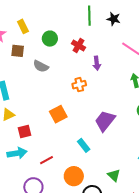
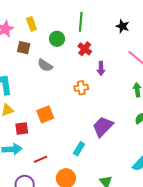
green line: (89, 16) -> (81, 22), moved
orange square: (58, 114) -> (45, 114), moved
cyan rectangle: (84, 145) -> (79, 149), turned 64

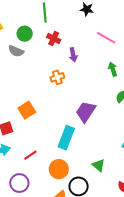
gray semicircle: (45, 65) -> (16, 51), moved
cyan rectangle: (79, 149) -> (66, 138), size x1.6

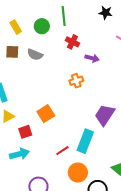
green circle: (25, 34) -> (42, 26), moved
purple arrow: (73, 55) -> (92, 58), turned -64
red line: (30, 155) -> (62, 151), moved

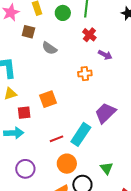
gray semicircle: (35, 55) -> (49, 48), moved

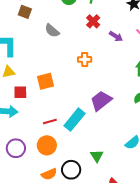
brown square: (28, 32) -> (25, 12), moved
purple arrow: (105, 55) -> (116, 36), moved
orange circle: (67, 164) -> (47, 145), moved

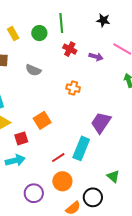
orange cross: (85, 59) -> (73, 88), turned 32

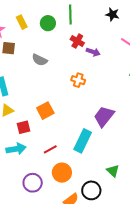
purple arrow: (96, 57) -> (93, 52), moved
red line: (58, 158) -> (50, 149), moved

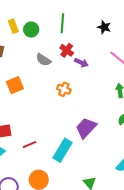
green circle: (48, 23) -> (31, 30), moved
gray semicircle: (40, 60) -> (43, 60), moved
orange square: (45, 111) -> (15, 85), moved
red line: (50, 149) -> (30, 145), moved

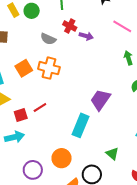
orange cross: (64, 89) -> (49, 68), moved, size x1.5
red line: (30, 145) -> (40, 108), moved

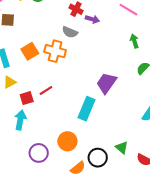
gray semicircle: (48, 39) -> (70, 32), moved
cyan arrow: (14, 137) -> (20, 120), turned -66
green triangle: (112, 154) -> (122, 148), moved

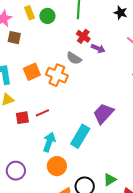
cyan arrow: (20, 120) -> (49, 142), moved
green triangle: (122, 148) -> (110, 180), turned 40
purple circle: (39, 153) -> (16, 171), moved

